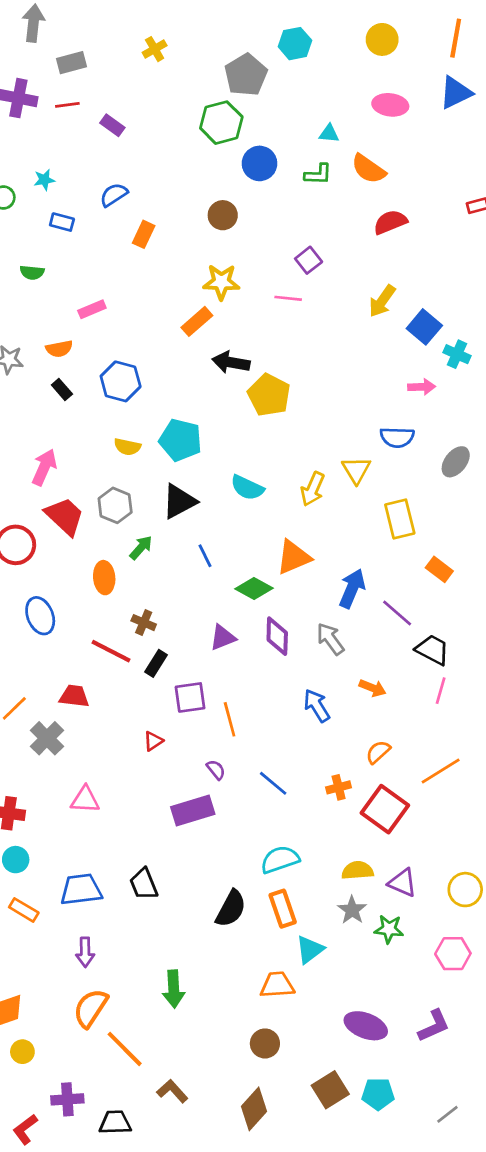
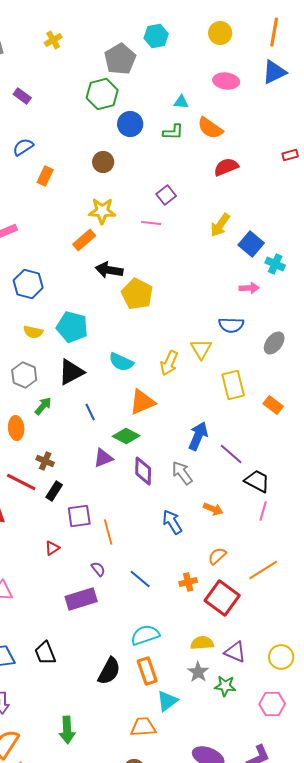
orange triangle: (294, 557) -> (142, 402), moved
orange rectangle: (439, 569) -> (273, 405), moved
purple triangle: (223, 638) -> (103, 458), moved

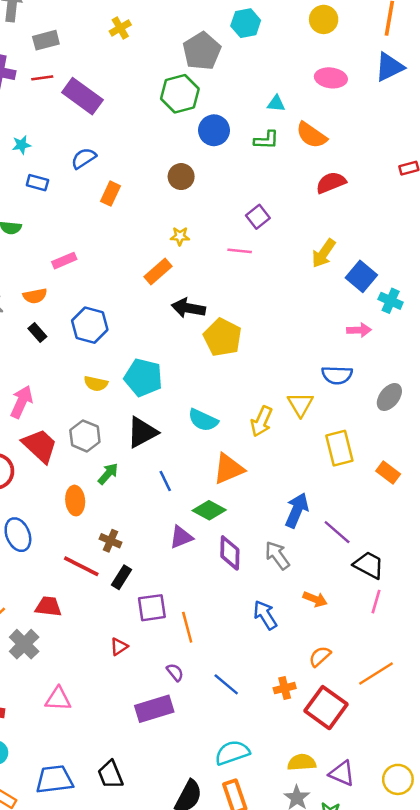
purple rectangle: (22, 96) -> (82, 96), size x1.8
yellow star: (102, 211) -> (180, 236), size x0.6

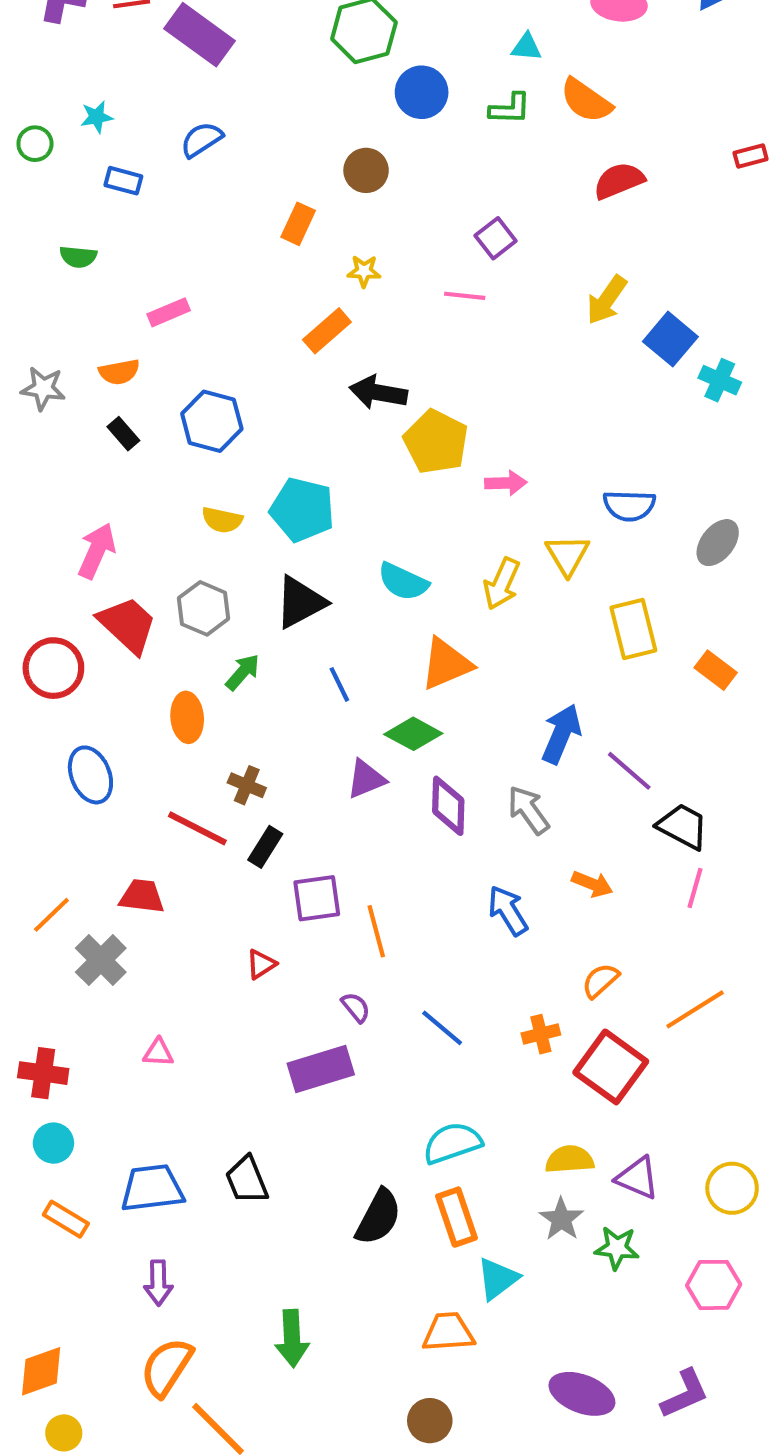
orange rectangle: (110, 194) -> (298, 224), moved
pink arrow: (359, 330) -> (506, 483), moved
pink triangle: (58, 699) -> (158, 1053), size x0.7

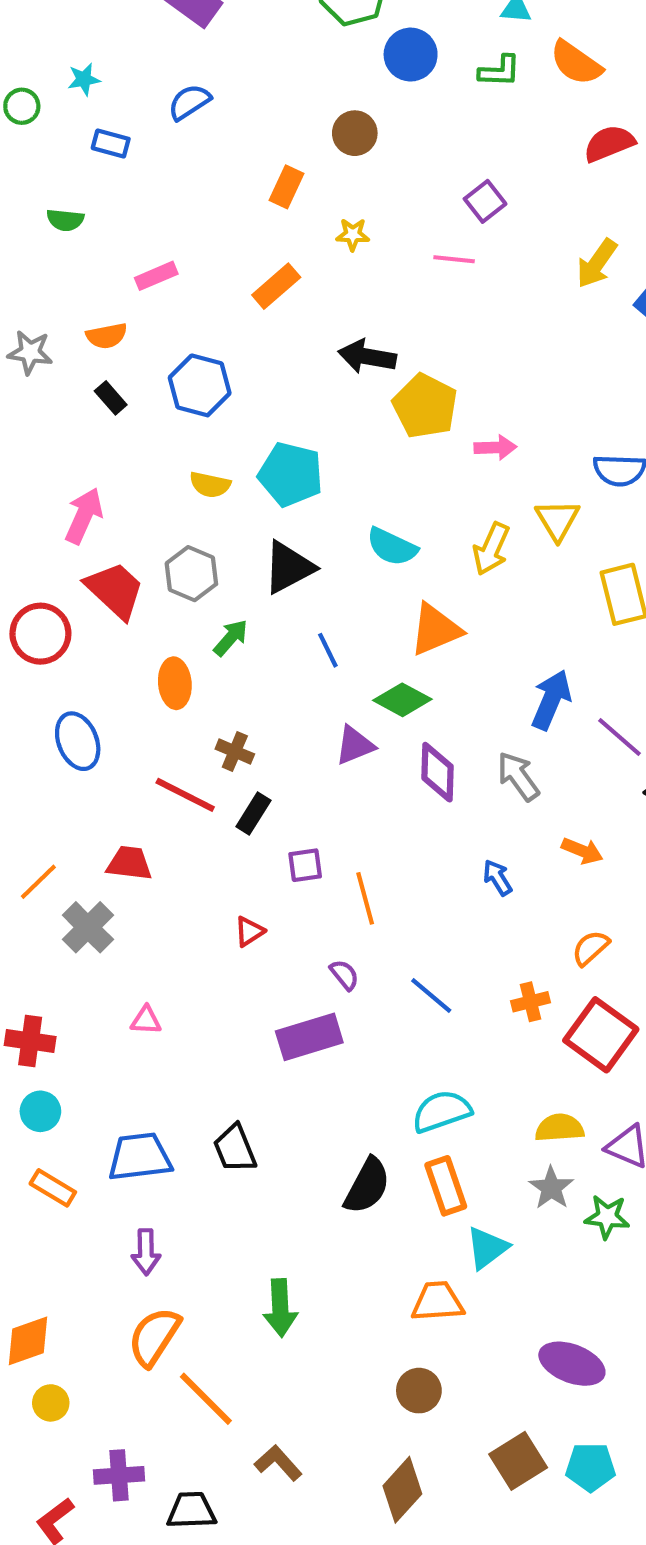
orange rectangle: (327, 331) -> (276, 286), moved
purple square: (317, 898) -> (305, 865), size x0.7
blue arrow: (508, 911) -> (497, 878), size x0.7

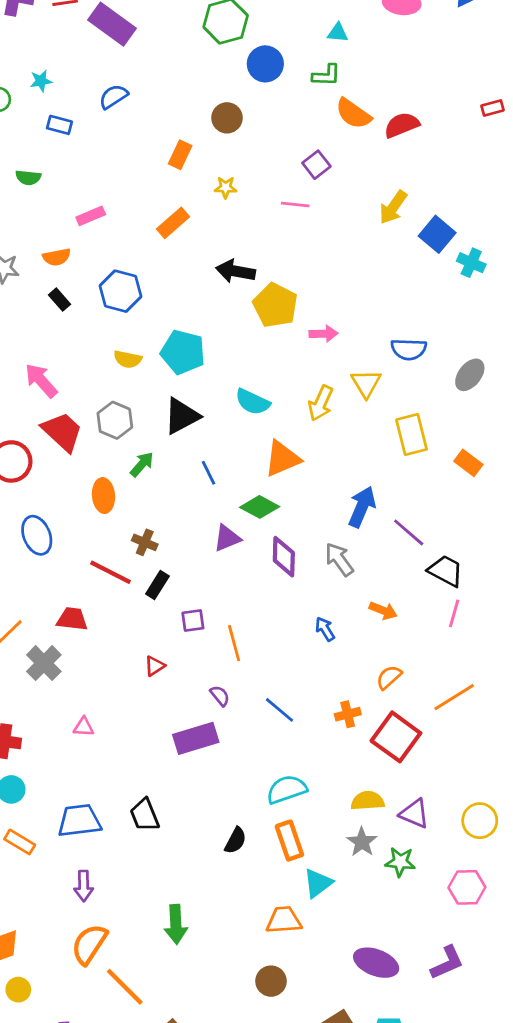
orange semicircle: (576, 63) -> (353, 114), moved
pink arrow: (84, 516) -> (41, 381), turned -66
black semicircle: (367, 1186) -> (236, 841), size x0.7

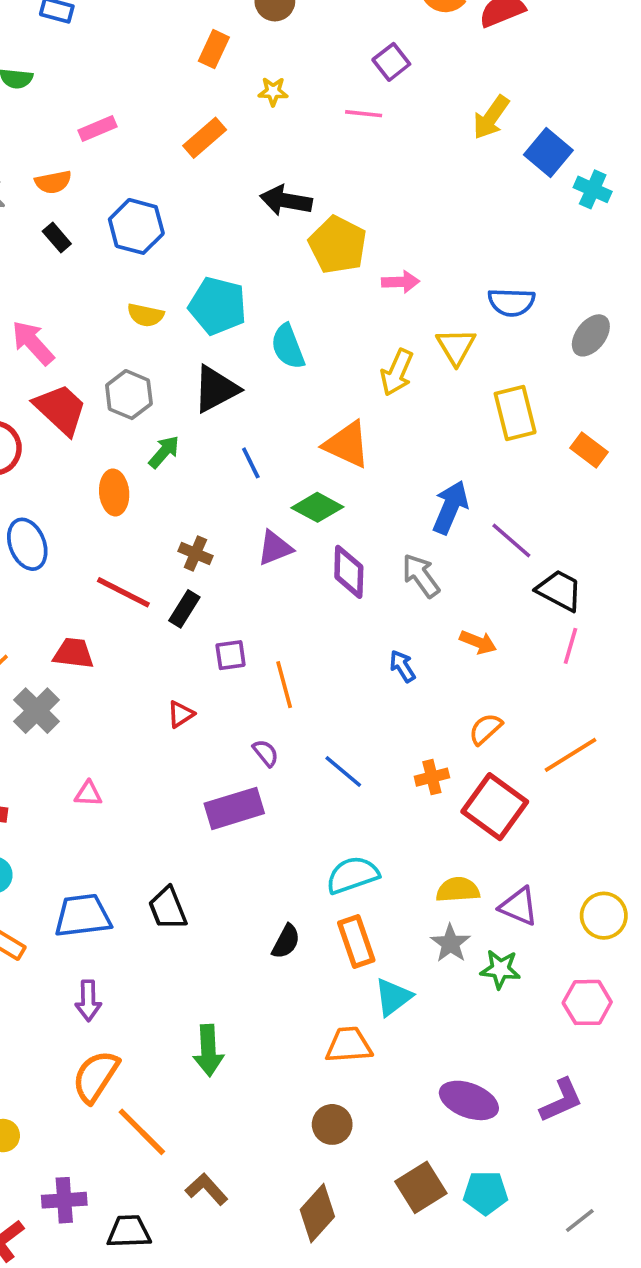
cyan semicircle: (253, 402) -> (288, 347), moved, turned 44
orange triangle: (282, 459) -> (347, 444), turned 48
brown cross: (145, 542) -> (195, 553), moved

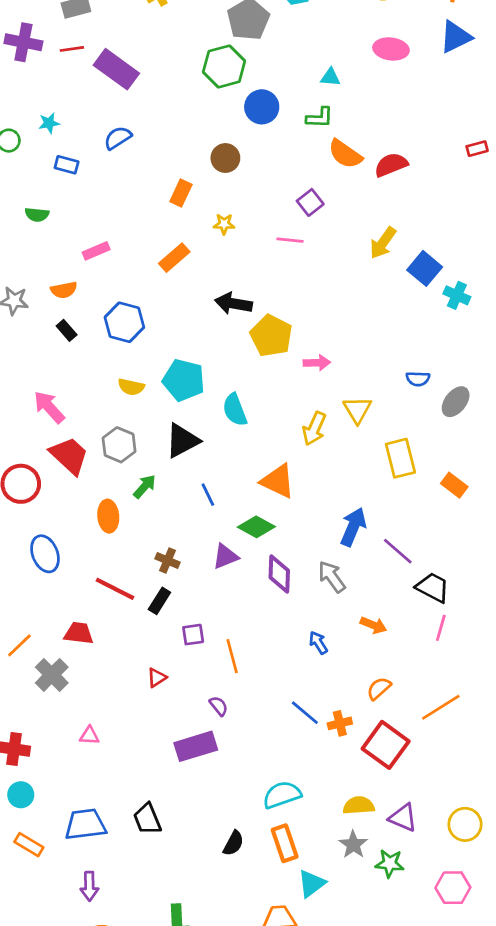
blue semicircle: (511, 302) -> (418, 379), moved, size x0.7
blue line: (343, 772) -> (305, 713), moved

